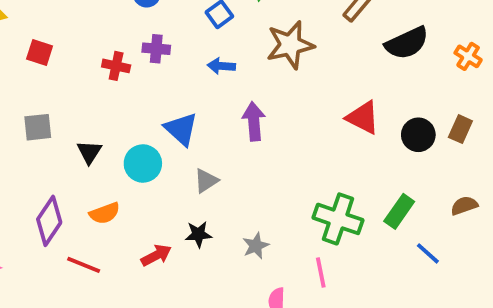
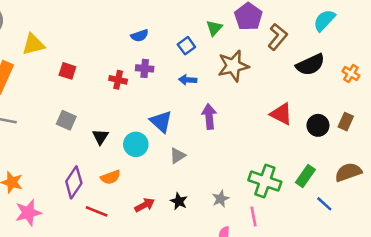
gray square: (38, 127) -> (66, 120), turned 30
brown semicircle: (464, 206) -> (348, 172), size x1.5
black star: (198, 234) -> (179, 201), moved, turned 30
gray star: (256, 246) -> (221, 199), moved

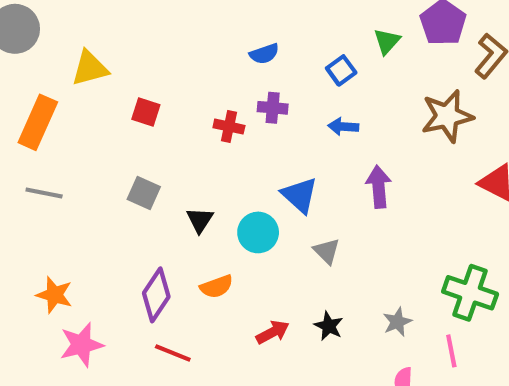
brown star: (233, 66) -> (447, 116), moved
gray triangle: (178, 156) -> (327, 251), turned -42
red line: (97, 211) -> (173, 353), moved

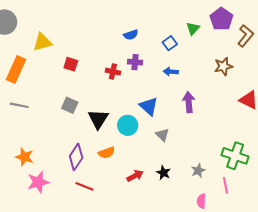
brown star: (447, 116) -> (223, 66), size x0.7
black triangle: (200, 220) -> (98, 119), size x1.5

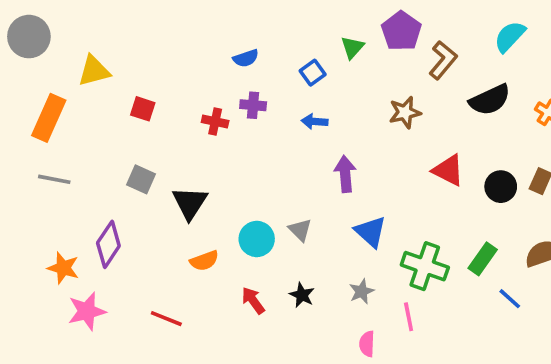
blue triangle: (149, 106) -> (371, 232), moved
cyan circle: (128, 125) -> (257, 239), moved
purple diamond: (76, 157) -> (108, 244), moved
red arrow: (135, 176) -> (253, 300), turned -98

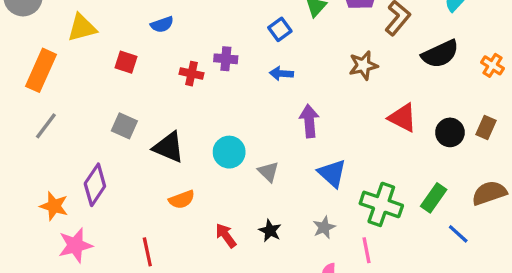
blue semicircle: (246, 58) -> (162, 24), moved
gray line: (54, 179) -> (46, 126), turned -64
black triangle: (190, 203) -> (169, 147), turned -40
cyan circle: (257, 239) -> (229, 152), moved
red line: (166, 319) -> (147, 252), turned 56

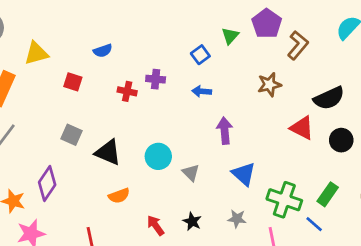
black semicircle: (440, 54) -> (329, 98), moved
gray star: (324, 227) -> (237, 219), turned 30
blue line: (458, 234) -> (314, 224), moved

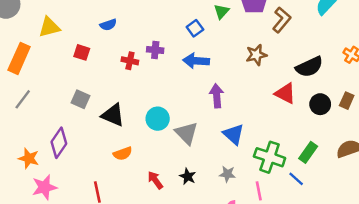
blue arrow: (202, 91) -> (196, 61), size x1.5
gray triangle: (191, 173) -> (186, 133), size x1.5

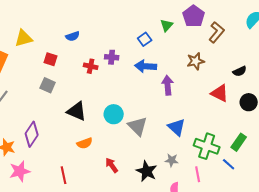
black semicircle: (309, 67) -> (240, 71), size x0.6
purple arrow: (217, 96) -> (168, 85), moved
gray square: (81, 99) -> (48, 85), moved
black star: (188, 176) -> (147, 171), moved, size x1.5

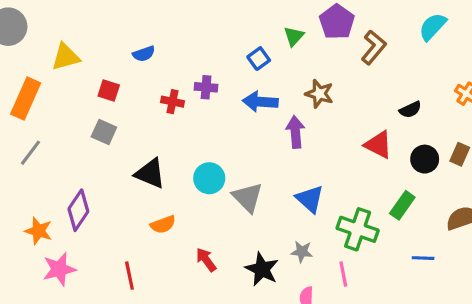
brown star: (196, 61) -> (319, 94), moved, turned 30
green rectangle: (239, 142) -> (402, 205), moved
blue line: (229, 164) -> (423, 258), moved, turned -40

